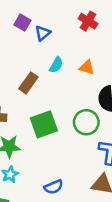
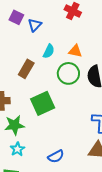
green circle: (86, 122) -> (68, 73), moved

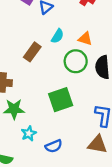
green square: (43, 103) -> (61, 100), moved
cyan star: (17, 149) -> (29, 133), moved

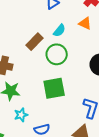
orange triangle: (85, 39) -> (85, 23), moved
green circle: (76, 61) -> (57, 54), moved

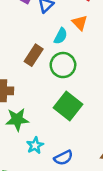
orange triangle: (85, 23) -> (80, 23), moved, turned 32
green square: (54, 88) -> (68, 106), turned -30

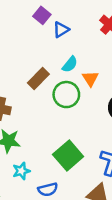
orange triangle: (80, 23) -> (90, 79), moved
green square: (68, 106) -> (68, 155), moved

